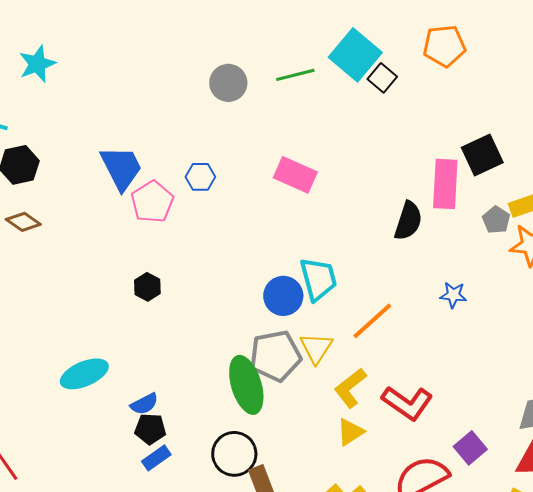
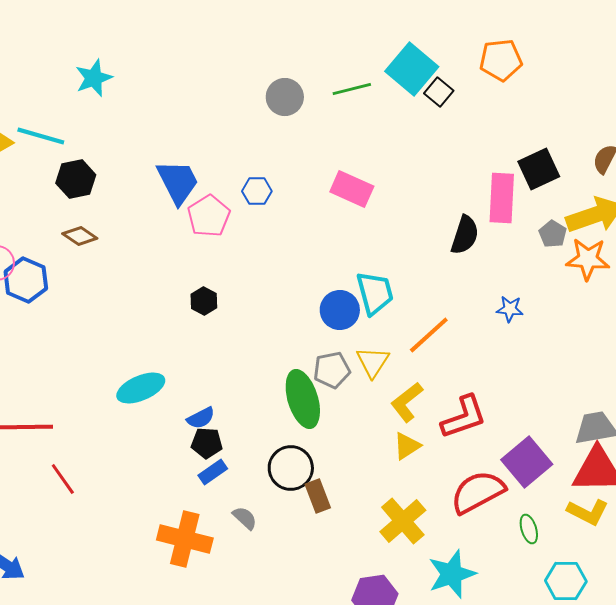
gray pentagon: (275, 356) -> (332, 370), size x0.7
red L-shape: (407, 403) -> (464, 417), turned -54
purple square: (470, 448) -> (527, 462), size x1.5

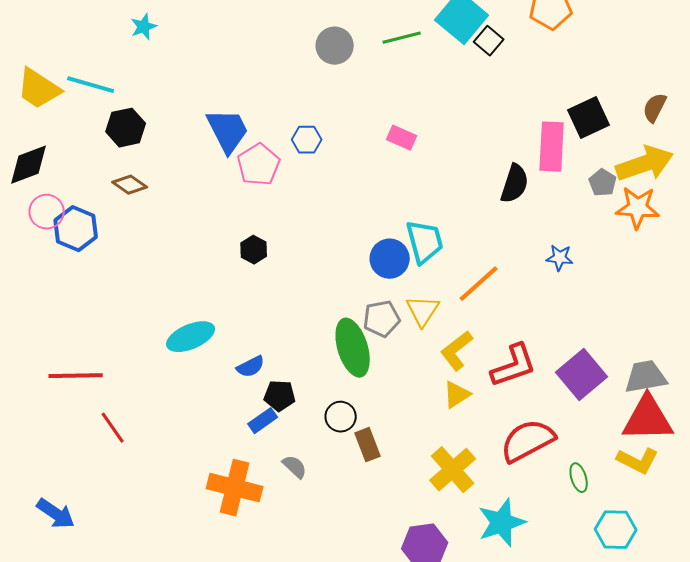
cyan star: (94, 78) -> (144, 27), size x0.7
pink rectangle: (352, 189) -> (402, 138), size x0.7
black pentagon: (207, 443) -> (280, 396), moved
purple square: (527, 462) -> (582, 375), moved
black circle: (291, 468) -> (341, 417), size x0.7

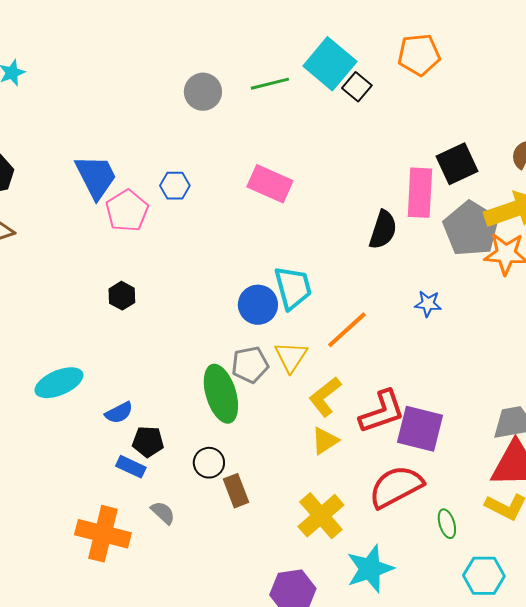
pink rectangle: (402, 138) -> (270, 184), size x1.5
gray pentagon: (603, 183) -> (471, 229), size x2.0
purple square: (582, 375) -> (420, 429), moved, turned -36
blue rectangle: (263, 421) -> (131, 467), turned 60

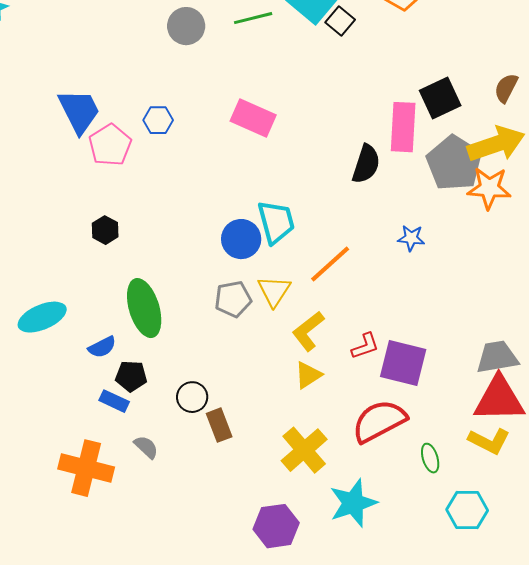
green ellipse: (221, 394) -> (144, 308), moved
red L-shape: (382, 412) -> (365, 346), size x0.6

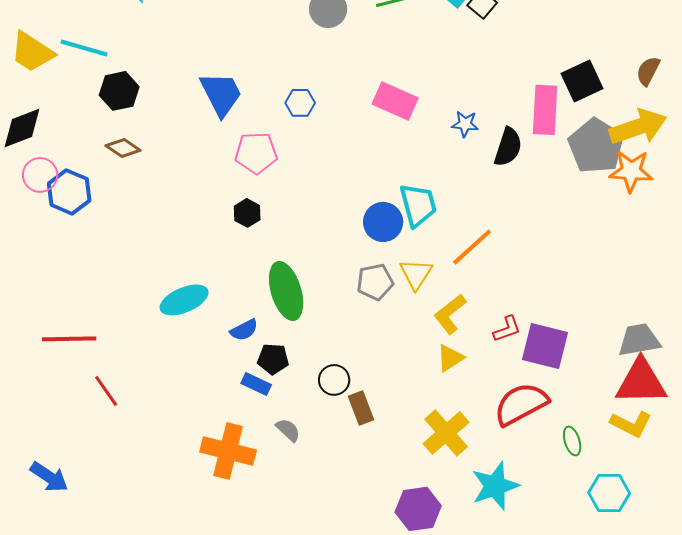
pink pentagon: (110, 145) -> (256, 153), moved, turned 30
blue star: (411, 238) -> (465, 124), moved

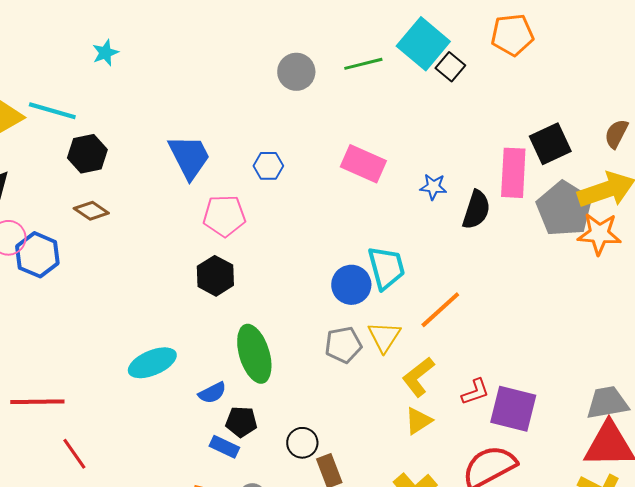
black hexagon: (247, 213) -> (215, 276), size x1.4

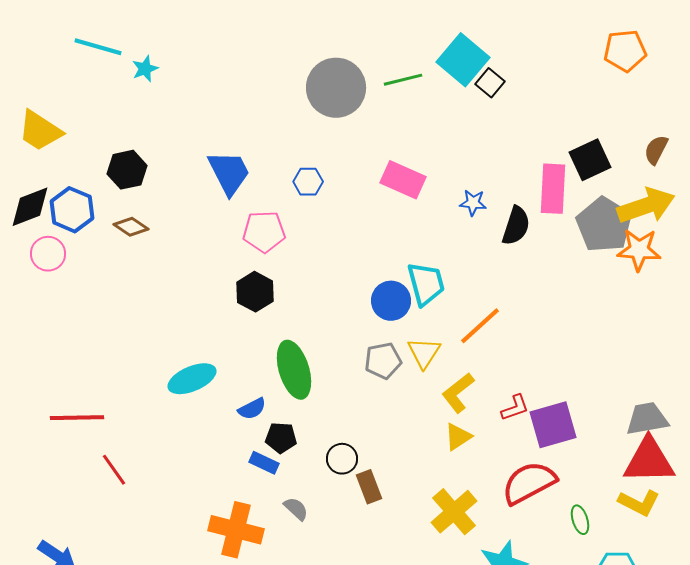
orange pentagon: (512, 35) -> (625, 51), moved
gray circle: (296, 72) -> (336, 88), size x1.6
cyan line: (52, 111) -> (98, 47), moved
blue hexagon: (37, 255) -> (72, 210), moved
purple square: (513, 409) -> (553, 425), turned -30

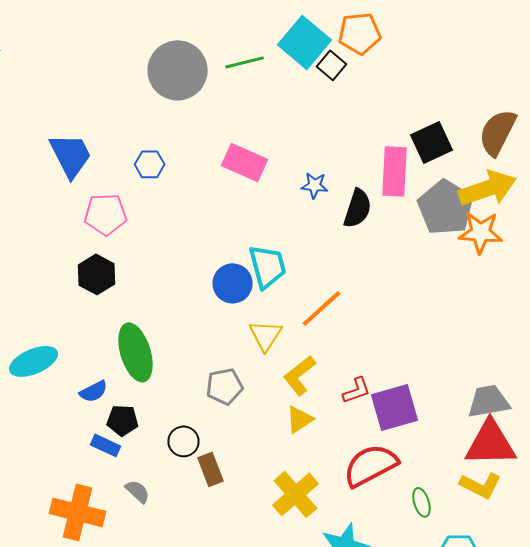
orange pentagon: (625, 51) -> (360, 33), moved
brown semicircle: (656, 150) -> (498, 132), size x1.6
gray pentagon: (383, 361) -> (224, 386), moved

